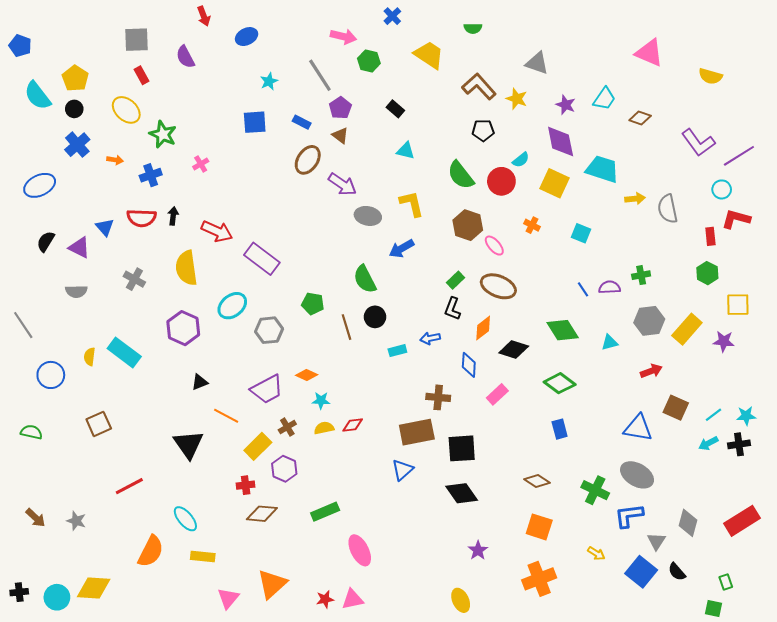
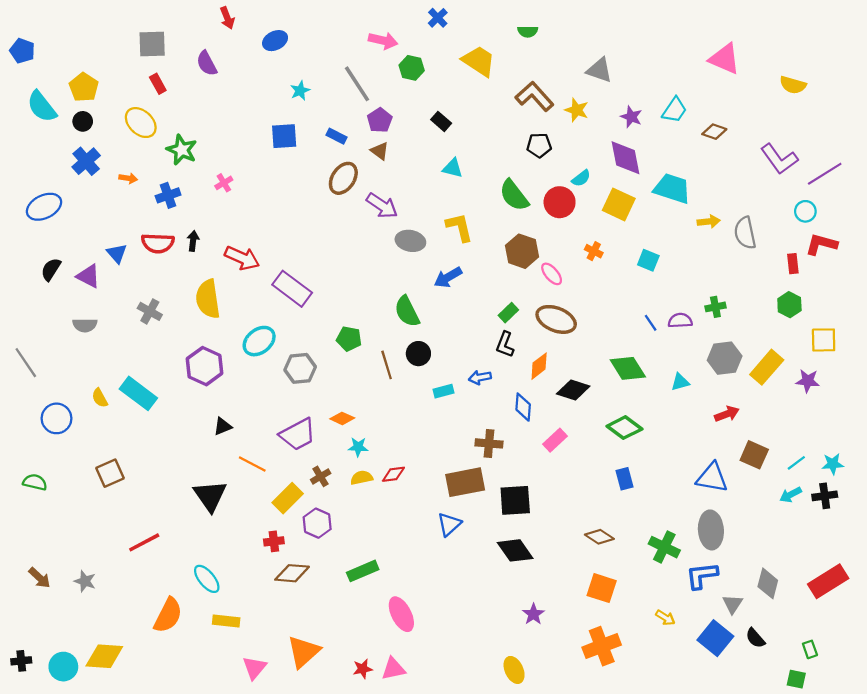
yellow semicircle: (90, 357) -> (100, 398), turned -36
gray ellipse: (637, 475) -> (711, 530), turned 56

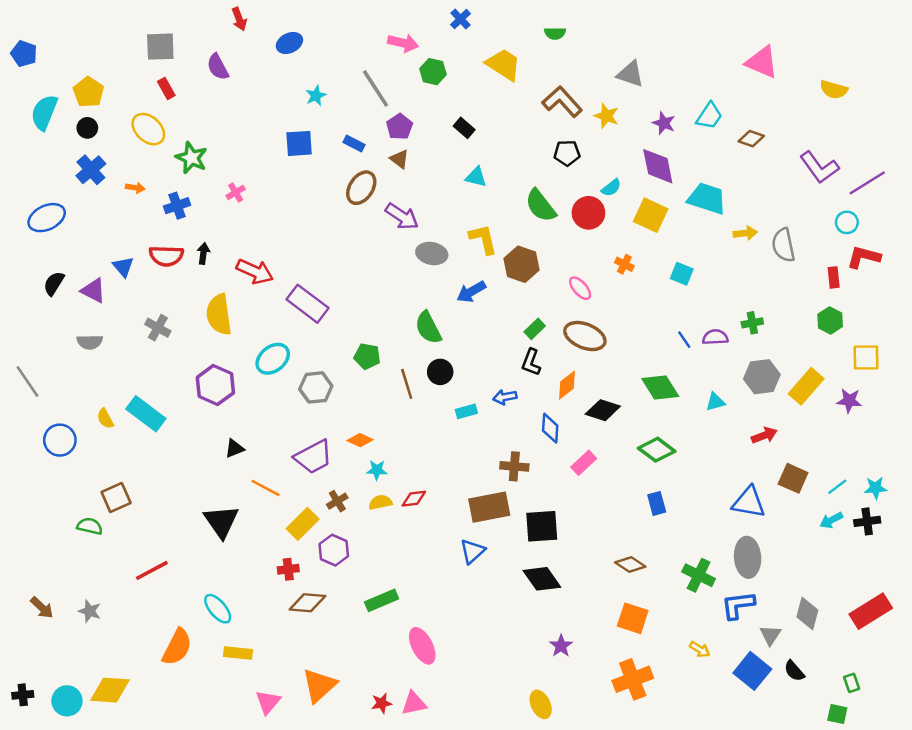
cyan semicircle: (42, 107) -> (44, 112), turned 60
brown hexagon: (522, 251) -> (521, 264), moved
green semicircle: (35, 482) -> (90, 526), moved

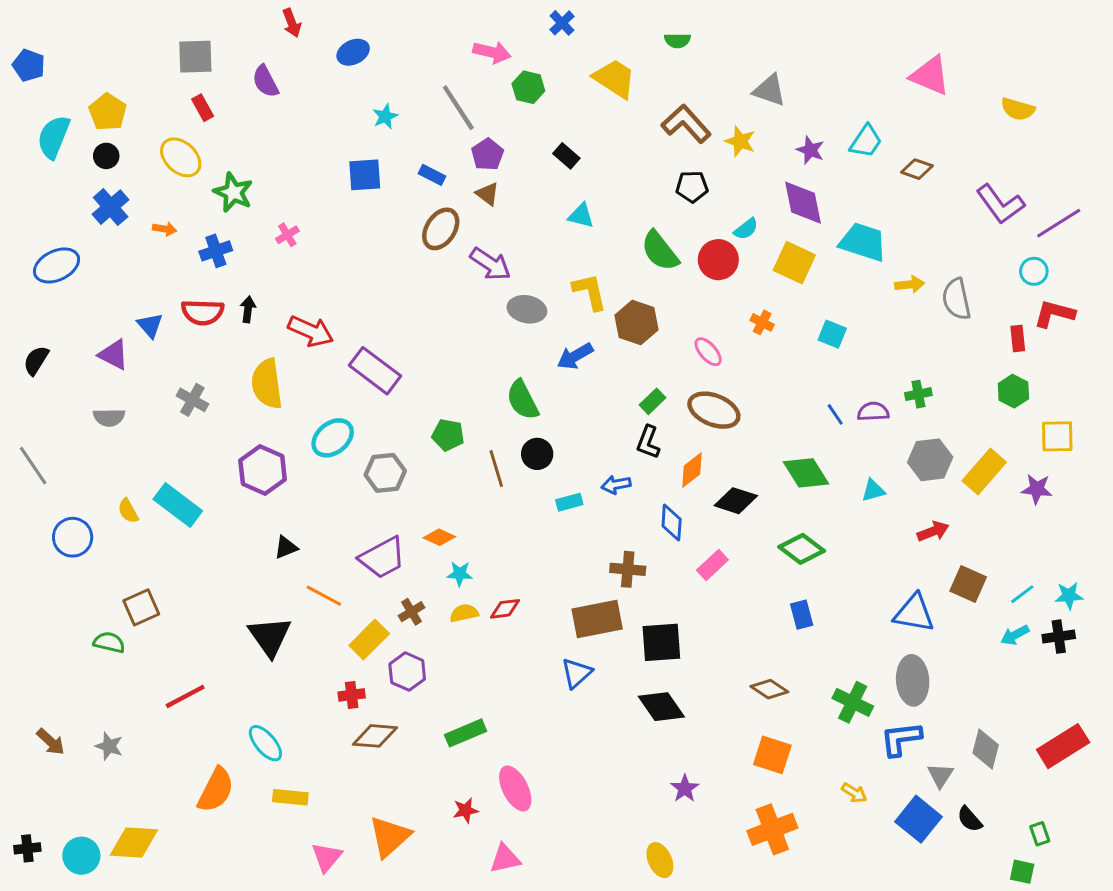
black semicircle: (54, 283) -> (36, 360), moved
red star: (382, 703) -> (466, 810), moved

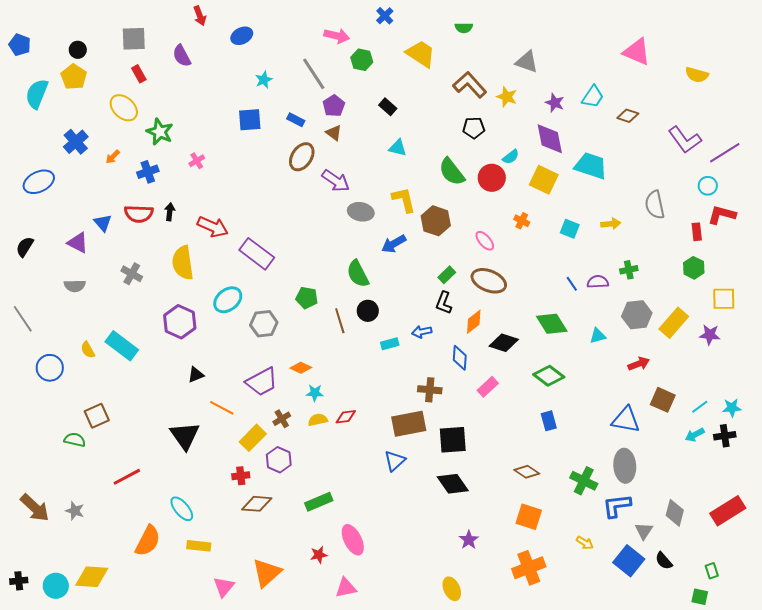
black circle: (106, 156) -> (78, 50), moved
orange arrow: (165, 229) -> (113, 157), turned 126
yellow arrow: (910, 284) -> (611, 224), moved
brown arrow: (51, 742) -> (35, 508), size x1.5

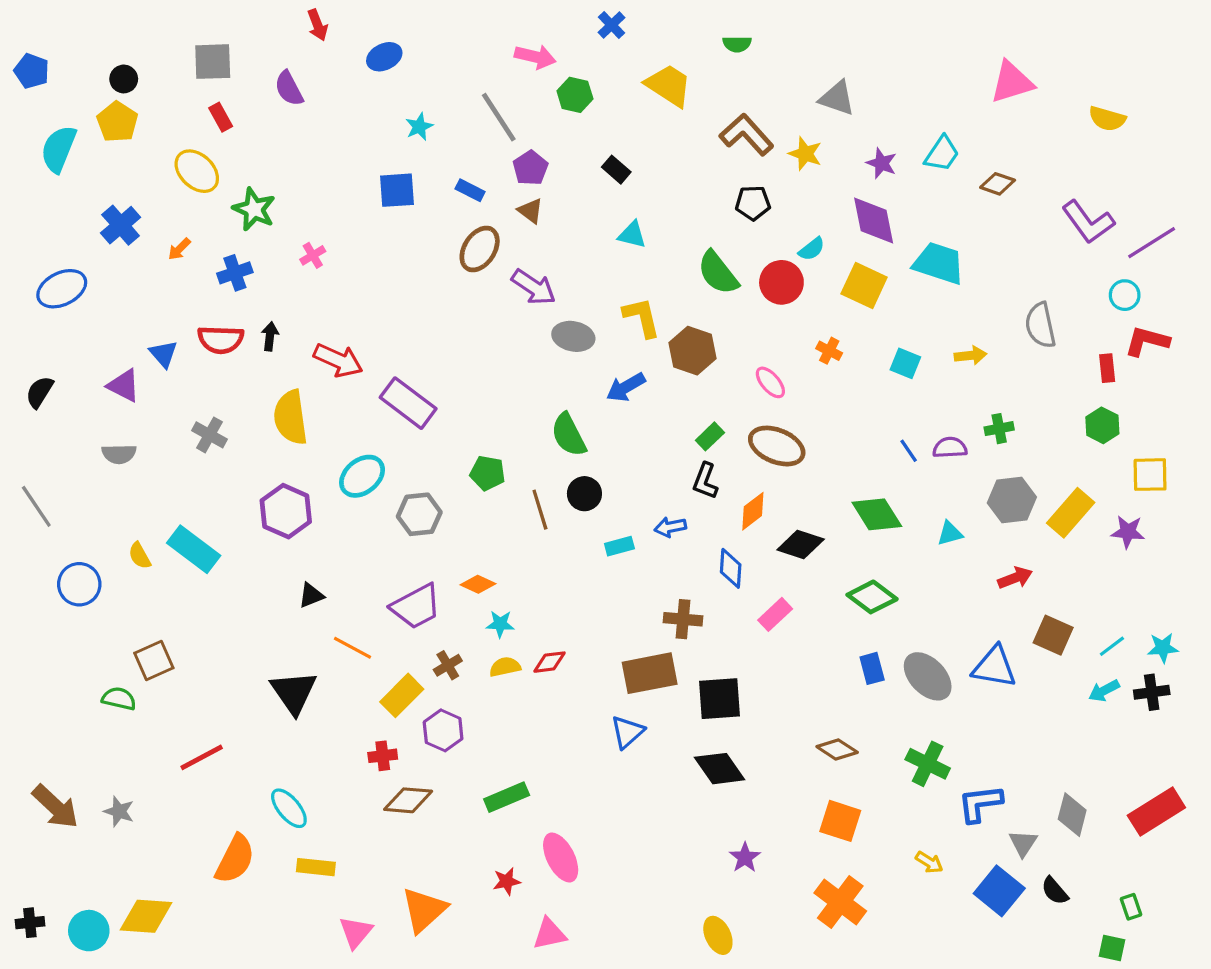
pink triangle: (637, 52) -> (1012, 82), turned -40
gray ellipse: (625, 466) -> (928, 676), moved, turned -40
orange cross: (529, 568) -> (840, 902), turned -32

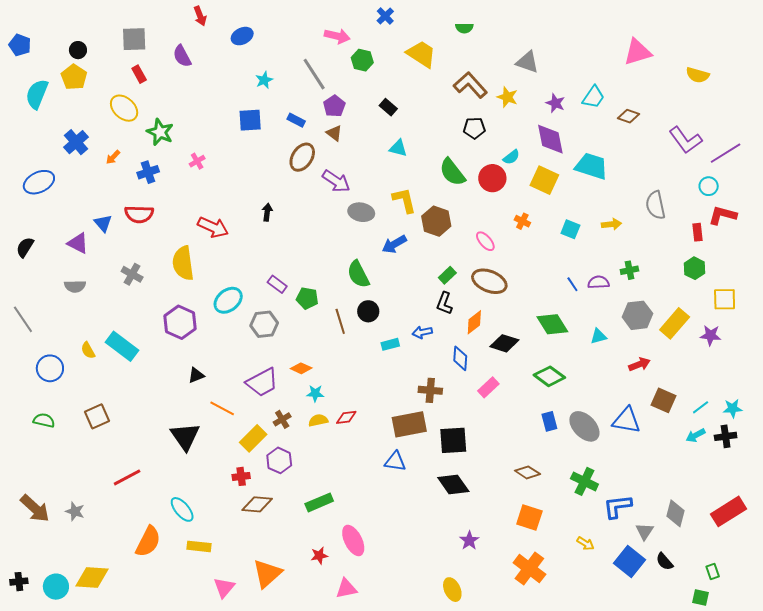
black arrow: (270, 336) -> (267, 212), moved
purple rectangle: (408, 403) -> (277, 284), moved, size x0.6
green semicircle: (119, 699) -> (44, 420), moved
blue triangle: (627, 732) -> (395, 461), turned 50

